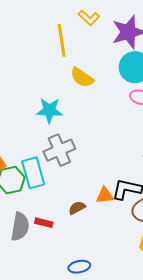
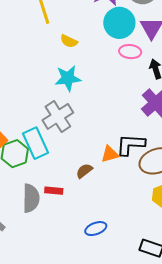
yellow semicircle: (82, 77) -> (69, 41), size x0.7
cyan star: (49, 110) -> (68, 78), moved

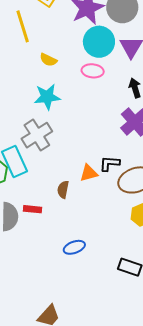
pink ellipse: (130, 52) -> (93, 71), moved
black L-shape: (131, 145) -> (110, 164), size x0.7
brown semicircle: (84, 171) -> (63, 190), turned -42

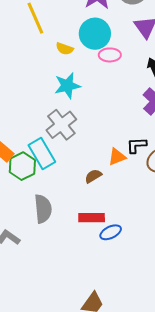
cyan circle: (99, 42) -> (95, 34), moved
brown semicircle: (63, 190) -> (93, 176), turned 54
red rectangle: (32, 209) -> (92, 218), moved, size x1.4

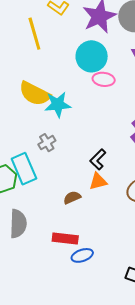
yellow semicircle: (65, 49) -> (35, 94), moved, size x1.8
gray cross: (61, 125) -> (47, 143), size x0.6
black L-shape: (137, 145) -> (98, 159), moved, turned -50

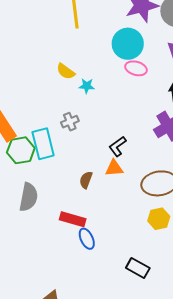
yellow semicircle: (35, 94) -> (66, 71), size x0.6
cyan star: (58, 105) -> (87, 86), size x0.6
brown semicircle: (72, 197) -> (86, 180), turned -54
blue ellipse: (82, 255) -> (87, 239), turned 75

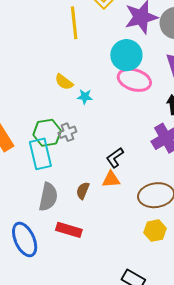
pink ellipse: (136, 68) -> (134, 80), size x1.5
green hexagon: (21, 150) -> (47, 133), moved
gray semicircle: (29, 197) -> (48, 197), moved
blue ellipse: (87, 239) -> (25, 239), moved, size x1.6

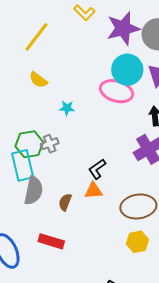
yellow line: (74, 23) -> (36, 37), moved, turned 44
cyan circle: (126, 55) -> (127, 70), moved
yellow semicircle: (64, 82) -> (38, 80), moved
gray semicircle: (48, 197) -> (34, 191), moved

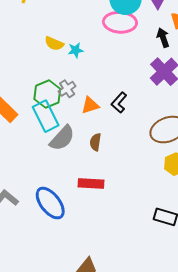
yellow semicircle: (38, 80) -> (54, 43), moved
gray semicircle: (34, 191) -> (62, 138), turned 44
orange triangle: (93, 191) -> (90, 105), moved

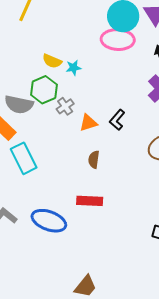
green hexagon: (47, 94) -> (44, 90), moved
cyan rectangle: (46, 116) -> (24, 158), moved
gray semicircle: (62, 138) -> (19, 104), moved, turned 60
blue ellipse: (50, 203) -> (49, 221), turned -32

